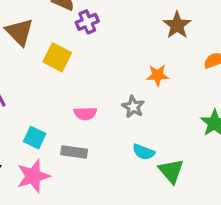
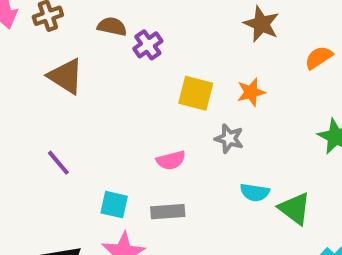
yellow square: (57, 57) -> (196, 93), moved

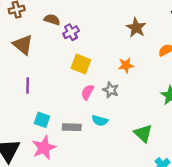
yellow square: (196, 93) -> (81, 64), moved
pink semicircle: (171, 160) -> (87, 92), moved, turned 126
purple line: (58, 163) -> (28, 85), moved, turned 35
cyan semicircle: (255, 192) -> (100, 121), moved

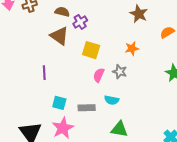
brown triangle: (23, 45) -> (59, 36), moved
green triangle: (143, 133) -> (119, 129), moved, turned -30

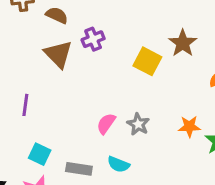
brown semicircle: (62, 12) -> (57, 15), moved
orange star: (132, 48) -> (189, 127), moved
yellow square: (91, 50) -> (147, 61), moved

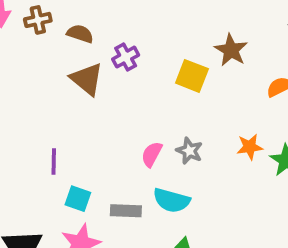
purple line: (25, 105) -> (54, 162), moved
cyan semicircle: (118, 164) -> (171, 200), size x1.4

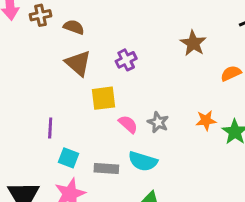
purple cross: (126, 57) -> (126, 60), moved
yellow square: (192, 76) -> (103, 98), moved, turned -30
pink semicircle: (152, 154) -> (128, 124), turned 102

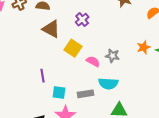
yellow square: (103, 98) -> (73, 48), turned -36

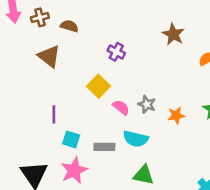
purple cross: (82, 20) -> (116, 52), turned -32
brown triangle: (51, 29) -> (49, 56), moved
orange star: (144, 47) -> (176, 116), moved

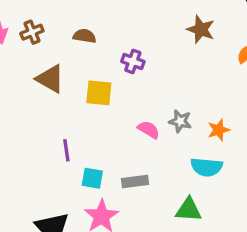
brown semicircle: (69, 26) -> (84, 36), moved
yellow square: (98, 86) -> (99, 93), moved, turned -30
cyan semicircle: (136, 139) -> (206, 167), moved

